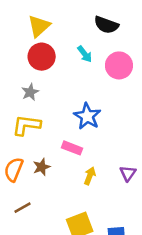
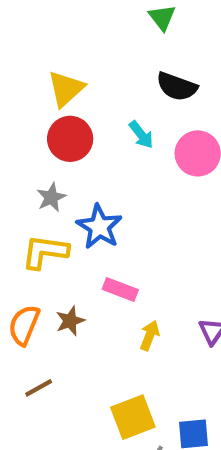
blue star: (87, 116) -> (99, 227), moved

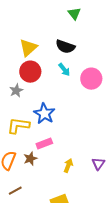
black semicircle: (177, 87) -> (65, 47), moved
gray star: (51, 197) -> (16, 91), moved
pink rectangle: (120, 289) -> (44, 144), moved, turned -42

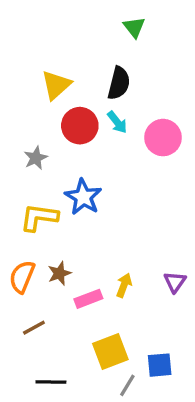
black semicircle: (65, 47) -> (119, 83), turned -96
red circle: (30, 72) -> (80, 126), moved
pink rectangle: (44, 144) -> (88, 299), moved

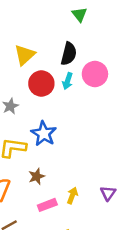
cyan arrow: (117, 122) -> (68, 81), turned 56
pink circle: (163, 138) -> (95, 74), moved
brown star: (59, 273) -> (37, 176), moved

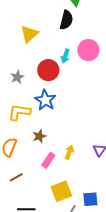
black semicircle: (69, 54) -> (66, 20), moved
red circle: (41, 84) -> (48, 70), moved
pink rectangle: (47, 205) -> (48, 160), turned -35

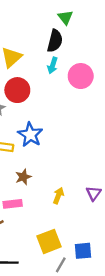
cyan arrow: (65, 56) -> (53, 65), moved
red circle: (48, 70) -> (17, 90), moved
pink rectangle: (48, 160) -> (13, 204), moved, turned 49

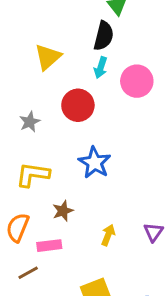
red circle: (17, 90) -> (78, 105), moved
blue star: (30, 135) -> (95, 163), moved

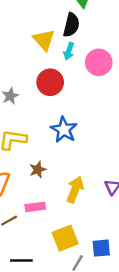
yellow triangle: (48, 57) -> (44, 40), moved, turned -30
yellow arrow: (108, 235) -> (75, 189), size x1.5
pink rectangle: (49, 246) -> (35, 207), moved

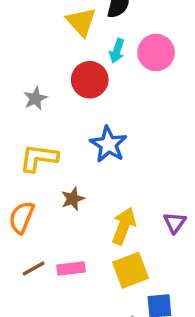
cyan arrow: (69, 51) -> (117, 51), moved
pink rectangle: (35, 207) -> (71, 269), moved
yellow square: (65, 238) -> (131, 270), moved

